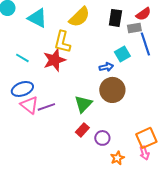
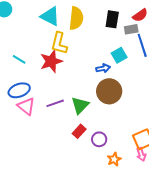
yellow semicircle: (79, 17) -> (76, 18), turned -40
cyan triangle: (37, 18) -> (50, 16), moved
purple line: (46, 107) -> (55, 103), moved

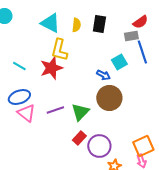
yellow semicircle: (76, 18) -> (76, 25), size x0.6
black rectangle: (112, 19) -> (99, 24), moved
blue arrow: (103, 68) -> (103, 75), turned 40
purple circle: (99, 139) -> (99, 146), size x1.5

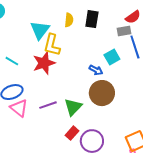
cyan triangle: (50, 23) -> (40, 30), moved, turned 40

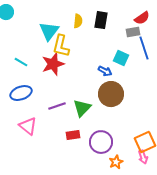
cyan square: (112, 57) -> (121, 58), turned -35
pink triangle: (19, 108) -> (28, 126), moved
red rectangle: (72, 133) -> (73, 135), moved, turned 40

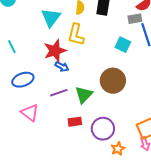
yellow L-shape: (61, 46) -> (76, 35), moved
cyan line: (21, 62) -> (12, 47), moved, turned 32
blue arrow: (105, 71) -> (62, 67), moved

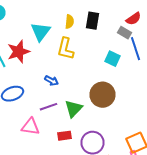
gray rectangle: (135, 19) -> (124, 33), turned 40
red star: (55, 51) -> (18, 52), moved
pink triangle: (30, 113) -> (30, 127), moved, turned -30

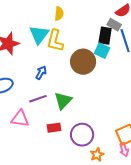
black rectangle: (92, 21) -> (105, 36), moved
cyan triangle: (40, 32) -> (39, 35), moved
blue arrow: (52, 81) -> (41, 73), turned -88
brown circle: (102, 95) -> (83, 62), moved

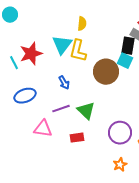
blue arrow: (41, 73) -> (64, 83), turned 120
green triangle: (63, 101) -> (86, 111), turned -30
purple circle: (82, 135) -> (120, 133), moved

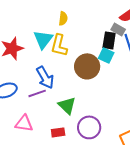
blue arrow: (64, 83) -> (45, 77), size x1.6
purple line: (61, 109) -> (37, 93), moved
purple circle: (120, 133) -> (89, 127), moved

